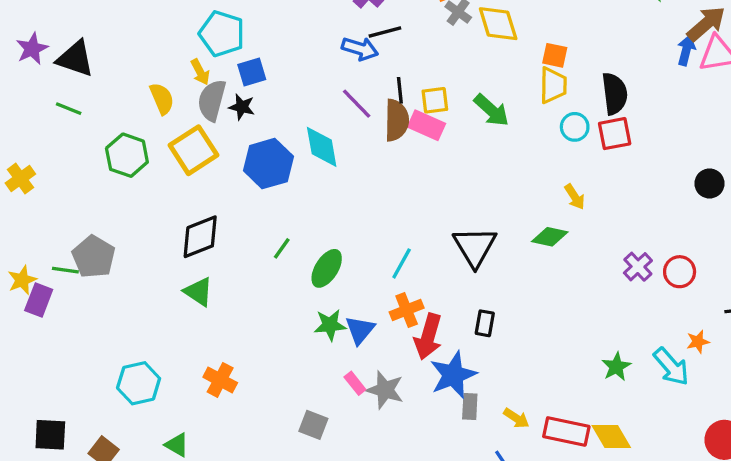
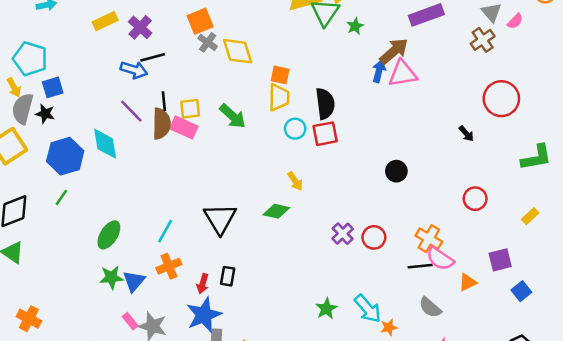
green line: (282, 248) -> (61, 197), moved
red arrow: (428, 337) -> (203, 284), moved, size x0.6
orange star: (698, 342) -> (389, 327), moved

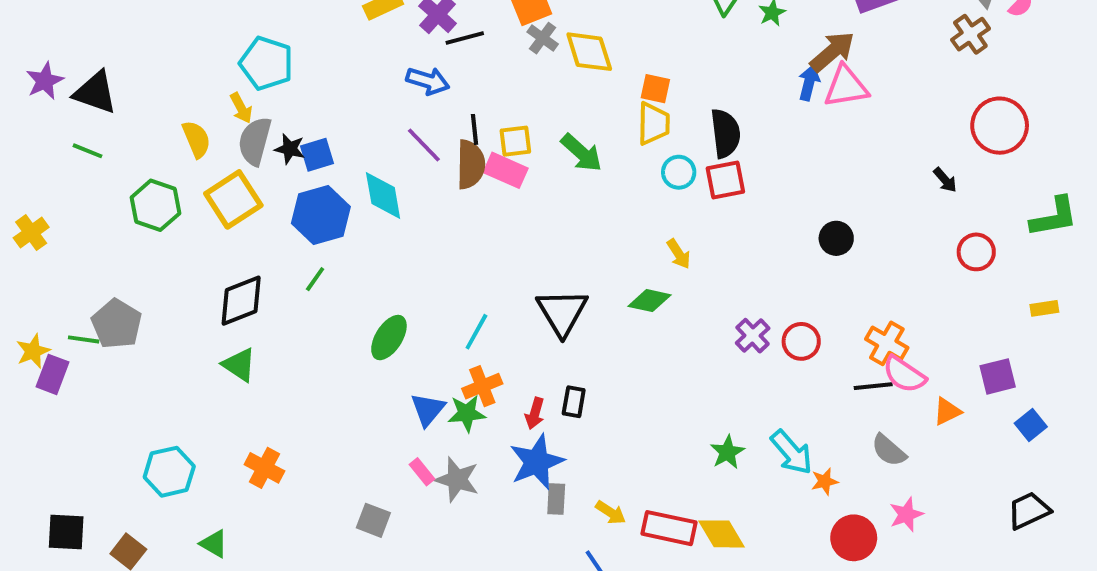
black line: (153, 57) -> (465, 38), moved
blue square: (53, 87) -> (317, 155), moved
red circle: (475, 199) -> (976, 252), moved
yellow rectangle: (530, 216) -> (1044, 308), turned 35
green star: (111, 277) -> (467, 413), moved

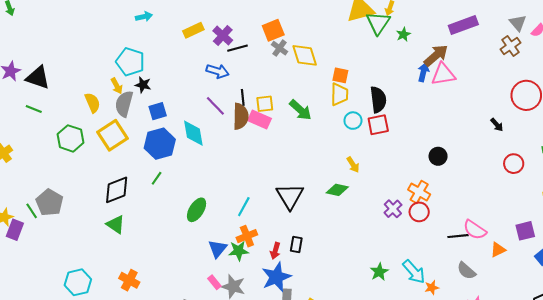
black star: (290, 149) -> (143, 85), moved
green line: (84, 339) -> (32, 211), turned 49
orange cross: (887, 343) -> (419, 192), moved

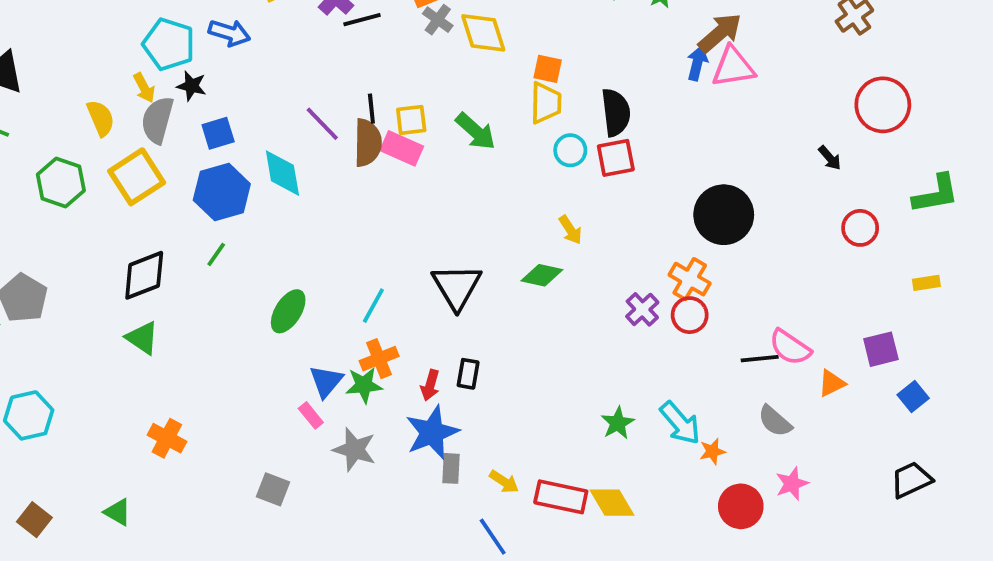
blue arrow: (218, 71) -> (229, 33), moved
black circle: (438, 156) -> (724, 215), size x1.8
cyan hexagon: (78, 282) -> (29, 415), moved
pink rectangle: (214, 282) -> (311, 415), moved

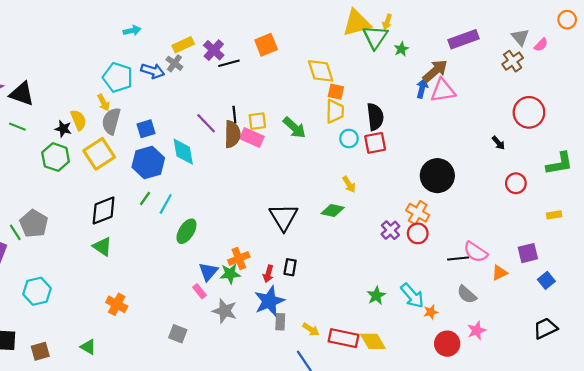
gray cross: (438, 20) -> (174, 63), moved
yellow diamond: (483, 33) -> (321, 71), moved
black star: (192, 86) -> (63, 129), moved
cyan line: (373, 306) -> (166, 204), moved
brown square: (34, 520) -> (40, 351), turned 36

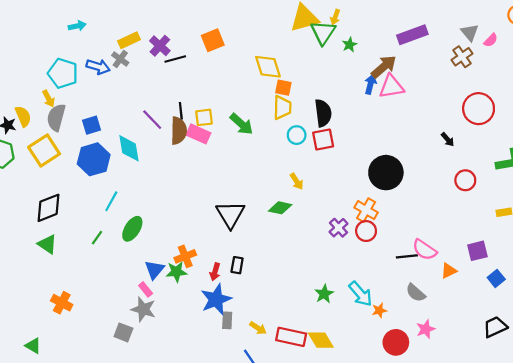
green line: (145, 199) -> (97, 238), moved
gray star: (225, 311) -> (143, 309), moved

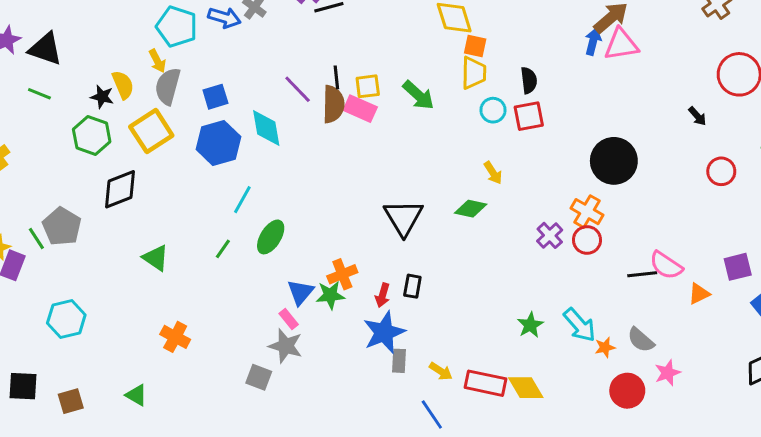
black semicircle: (323, 113) -> (529, 80), size x0.7
black diamond: (48, 208) -> (120, 189), moved
gray semicircle: (416, 293) -> (641, 340), moved

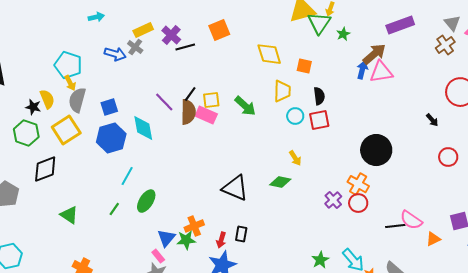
cyan pentagon: (177, 27) -> (68, 65), moved
orange square: (475, 46) -> (304, 66), moved
black line: (336, 77) -> (190, 94), turned 42
black triangle: (403, 218) -> (235, 188), turned -36

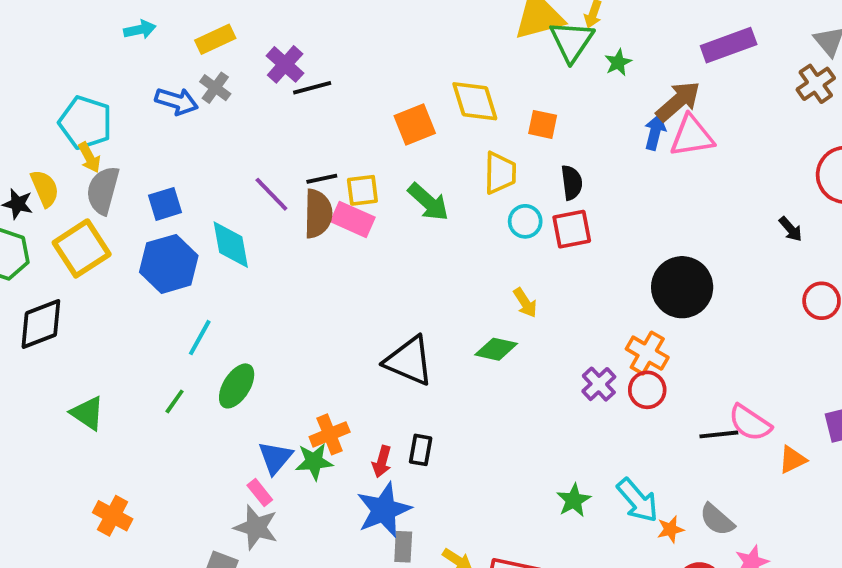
yellow rectangle: (143, 30) -> (215, 39), moved
orange square: (219, 30) -> (415, 124), moved
black line: (190, 94) -> (322, 179), turned 42

